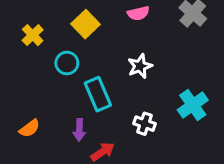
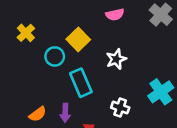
yellow square: (85, 24) -> (78, 39), moved
orange semicircle: (30, 128) -> (38, 114), moved

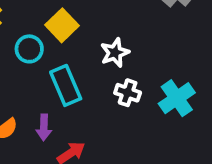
white cross: (120, 108) -> (128, 93), moved

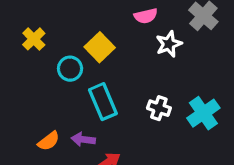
white star: (115, 53) -> (169, 44), moved
purple arrow: (44, 127) -> (83, 139), turned 95

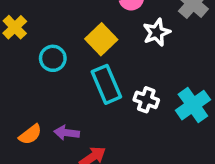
yellow square: (100, 47) -> (101, 39), moved
cyan rectangle: (103, 102) -> (106, 84), moved

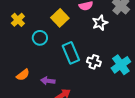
yellow square: (101, 39) -> (60, 18), moved
orange semicircle: (30, 134) -> (23, 75), moved

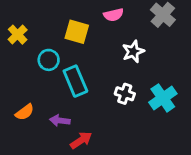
yellow square: (60, 18) -> (77, 32), turned -30
white star: (100, 23) -> (133, 51), moved
cyan rectangle: (71, 53) -> (75, 81), moved

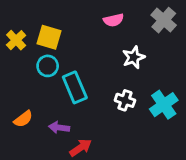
yellow square: (77, 32) -> (49, 37), moved

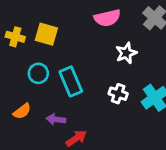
pink semicircle: (114, 20) -> (107, 18), size x1.4
yellow cross: (16, 40) -> (15, 37), turned -30
cyan circle: (48, 66) -> (38, 73), moved

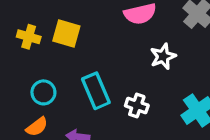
cyan circle: (38, 73) -> (43, 92), moved
white cross: (118, 94) -> (137, 106), moved

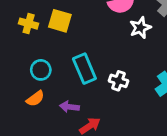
white star: (163, 56) -> (140, 28), moved

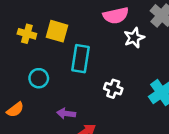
cyan rectangle: (84, 69) -> (81, 59), moved, turned 32
orange semicircle: (35, 99) -> (15, 110), moved

